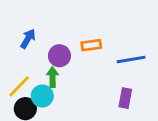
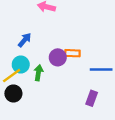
purple circle: (59, 56) -> (58, 57), moved
cyan circle: (42, 96) -> (21, 65), moved

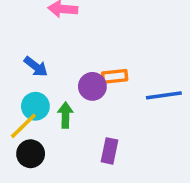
blue arrow: (25, 40) -> (36, 67), turned 96
purple rectangle: (92, 98) -> (110, 151), moved

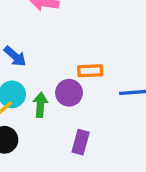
purple circle: (92, 86) -> (69, 93), moved

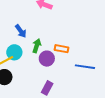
green arrow: (40, 105) -> (37, 46), moved

